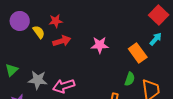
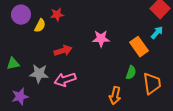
yellow semicircle: (39, 32) -> (40, 26), turned 64
red arrow: (62, 41) -> (63, 51), moved
green triangle: (12, 70) -> (13, 64), turned 32

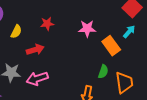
red star: (57, 15) -> (47, 24), moved
yellow semicircle: (40, 26) -> (16, 32), moved
pink star: (101, 39) -> (87, 29), moved

